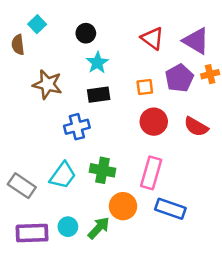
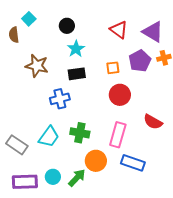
red semicircle: (196, 127) -> (153, 122), moved

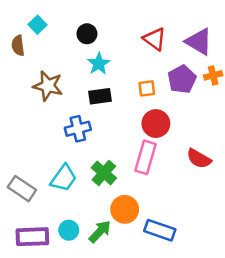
green cross: (80, 133) -> (104, 173), turned 30
pink rectangle: (118, 135) -> (145, 157), moved
blue rectangle: (133, 163) -> (160, 230), moved

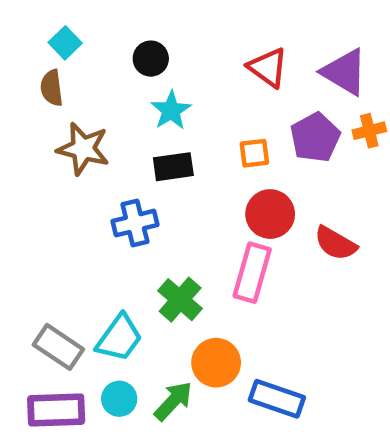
brown semicircle: (18, 45) -> (52, 88), moved
red semicircle: (199, 159) -> (335, 243), moved
cyan trapezoid: (64, 178) -> (119, 338), moved
gray rectangle: (22, 189) -> (58, 347), moved

